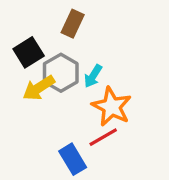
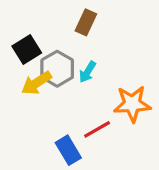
brown rectangle: (73, 24) -> (86, 22), moved
orange star: (112, 107) -> (132, 104), moved, turned -30

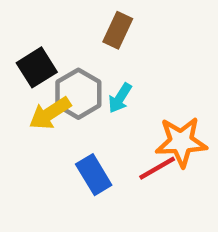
red line: (97, 129) -> (157, 168), moved
blue rectangle: (68, 150) -> (94, 175), moved

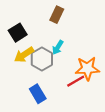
gray hexagon: (78, 94) -> (42, 59), moved
blue rectangle: (94, 175) -> (38, 94), moved

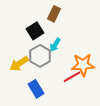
black square: (18, 33) -> (35, 31), moved
yellow arrow: (24, 55) -> (19, 64), moved

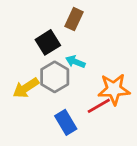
cyan arrow: (55, 45) -> (75, 62), turned 80
blue rectangle: (36, 89) -> (66, 122), moved

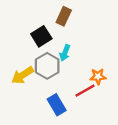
cyan arrow: (75, 62) -> (65, 53), turned -91
orange star: (114, 89) -> (98, 76), size x0.6

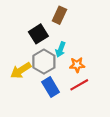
orange star: (98, 76) -> (77, 65), moved
blue rectangle: (57, 105) -> (51, 87), moved

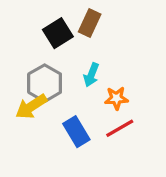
black square: (38, 34) -> (58, 33), moved
gray hexagon: (44, 62) -> (45, 83), moved

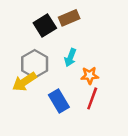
brown rectangle: (90, 23) -> (69, 18), turned 42
red line: (120, 128) -> (92, 98), turned -40

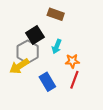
brown rectangle: (69, 18) -> (56, 14), turned 42
black square: (45, 26) -> (35, 35), moved

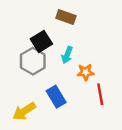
yellow arrow: (19, 66) -> (24, 111), moved
red line: (74, 80) -> (100, 94), moved, turned -30

